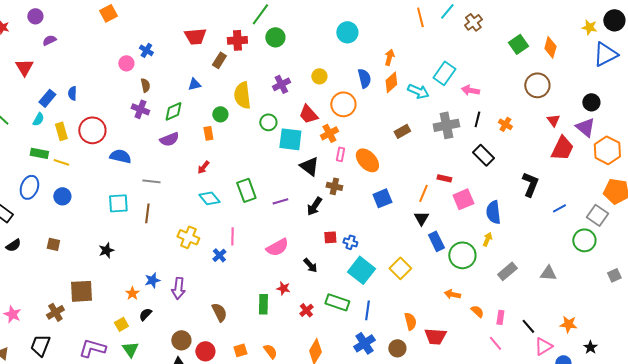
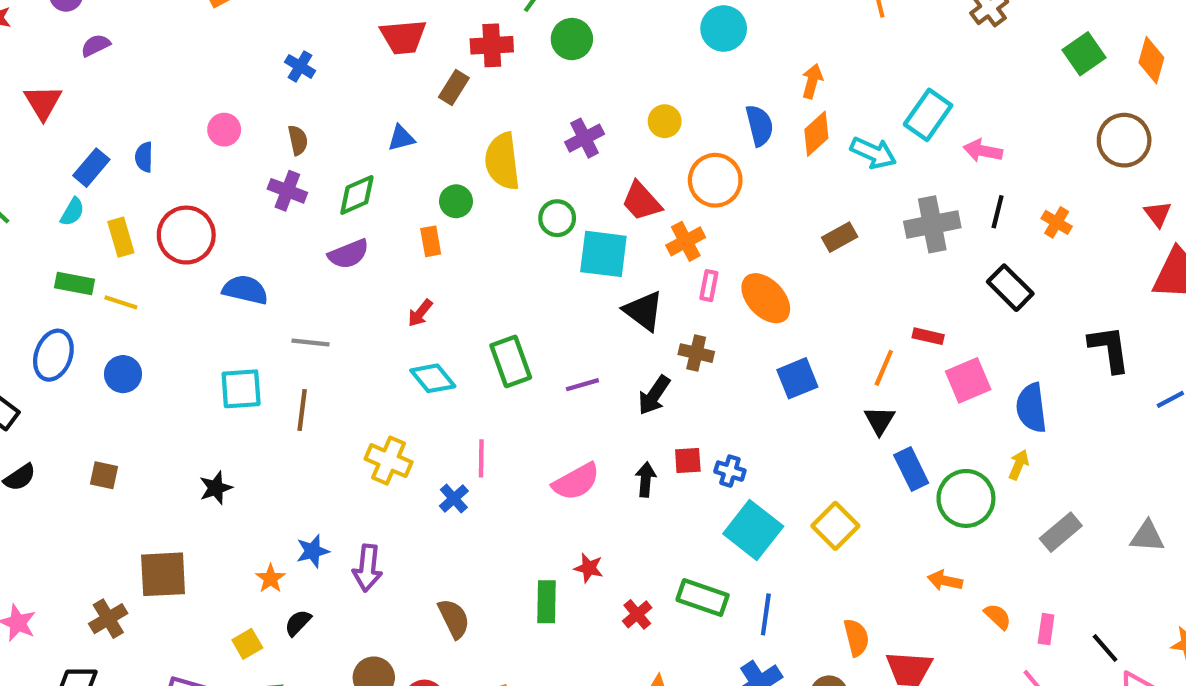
pink circle: (126, 63) -> (224, 130), moved
black L-shape: (530, 184) -> (1109, 349), turned -30
black arrow: (310, 265) -> (646, 479), moved, turned -133

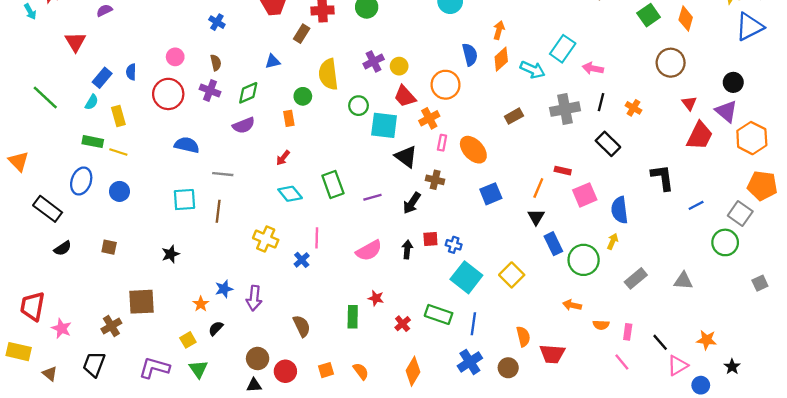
yellow circle: (665, 121) -> (399, 66), moved
red circle: (186, 235) -> (168, 94), moved
orange semicircle: (998, 616) -> (601, 325), turned 140

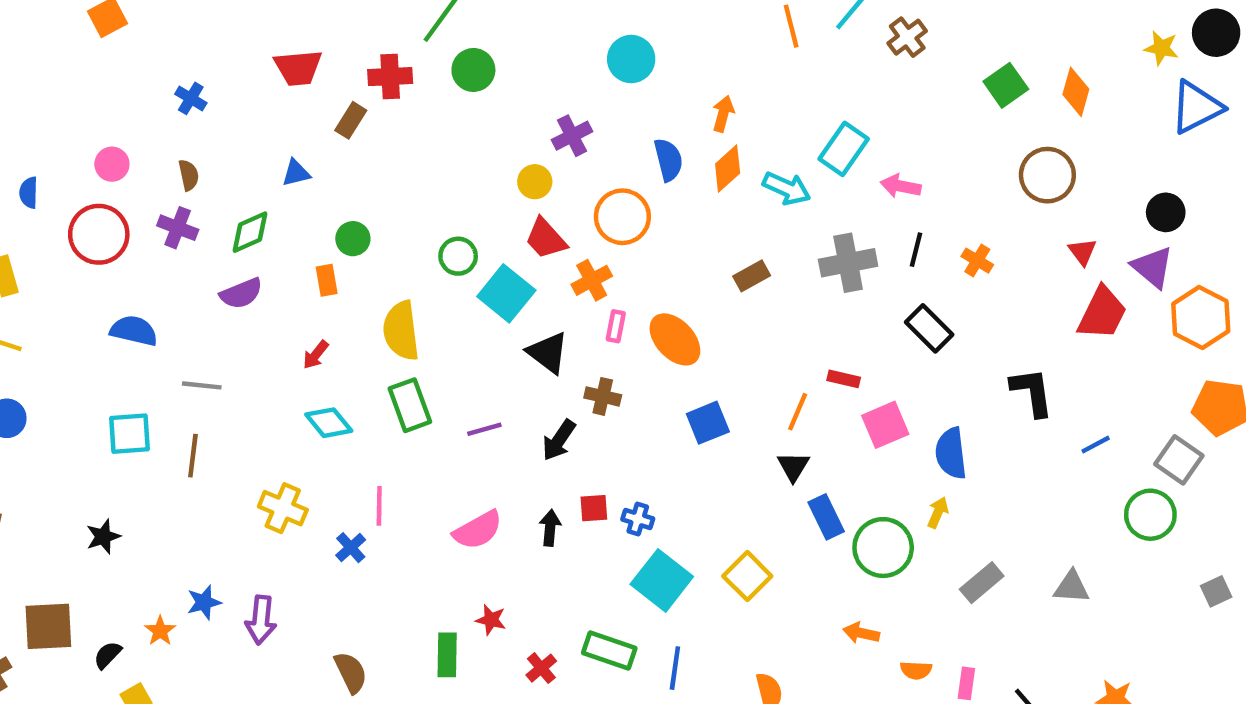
purple cross: (374, 61) -> (572, 136), moved
yellow semicircle: (328, 74) -> (401, 331), moved
cyan square: (384, 125) -> (506, 293), turned 32
black semicircle: (216, 328) -> (108, 655), moved

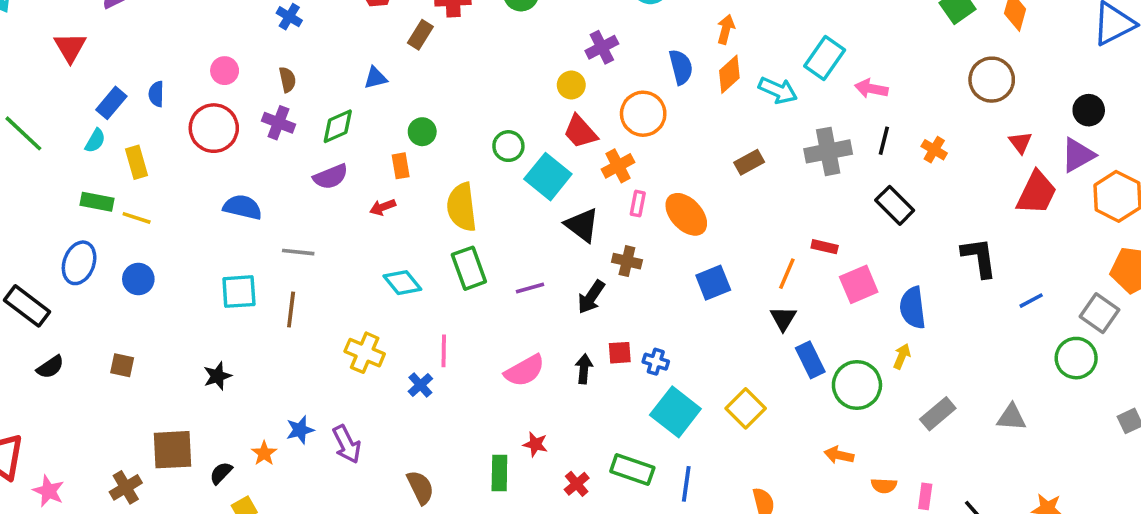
purple triangle: (1153, 267) -> (1078, 155), turned 51
red arrow: (316, 355) -> (383, 207), moved, turned 30
purple arrow: (261, 620) -> (347, 444), turned -33

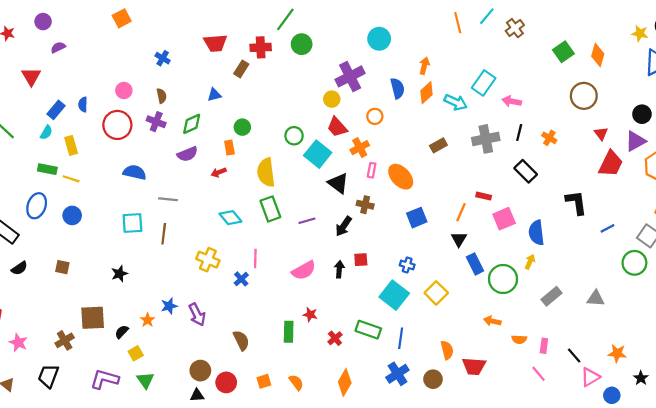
purple cross: (602, 47) -> (350, 76), size x1.5
orange circle: (643, 114) -> (375, 116), size x0.6
blue cross: (656, 362) -> (407, 265), moved

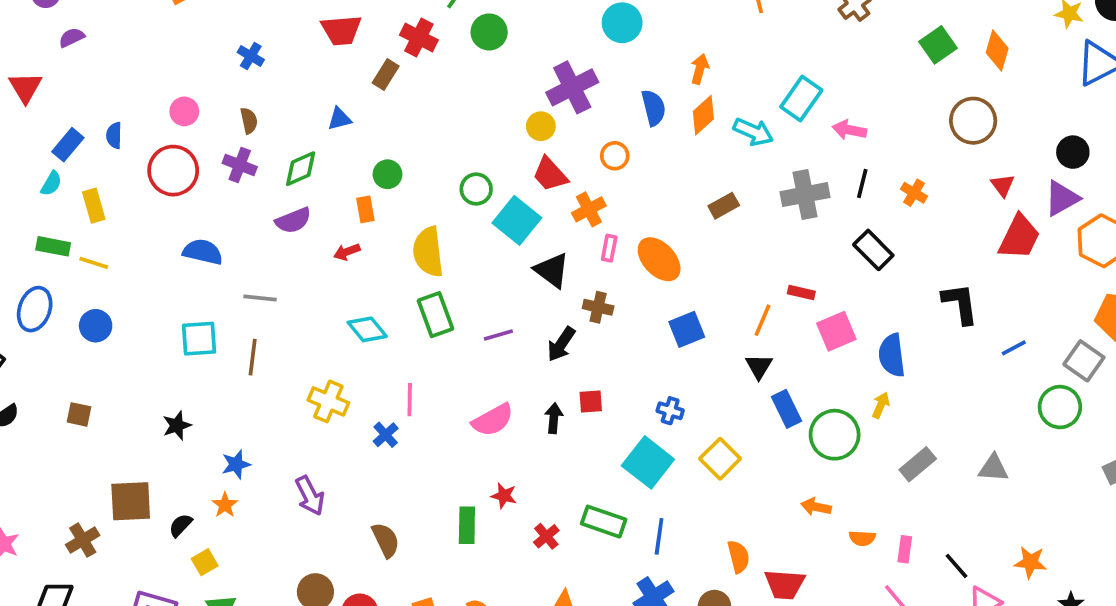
red cross: (261, 47) -> (419, 38), turned 30
blue star: (169, 306) -> (236, 464), moved

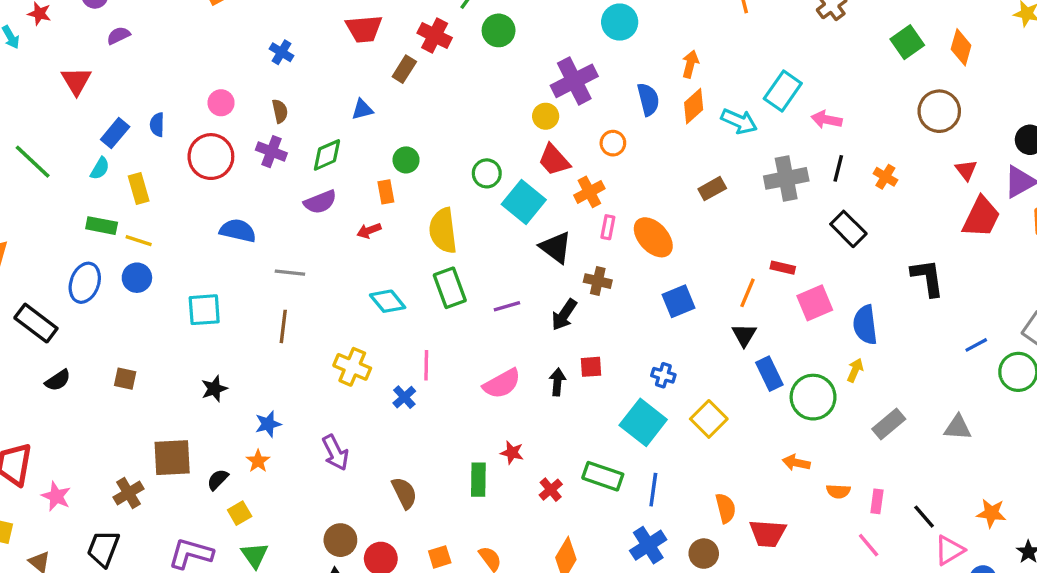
blue circle: (96, 326) -> (137, 278), moved
cyan square: (199, 339) -> (204, 310), moved
blue line: (1014, 348) -> (976, 345), moved

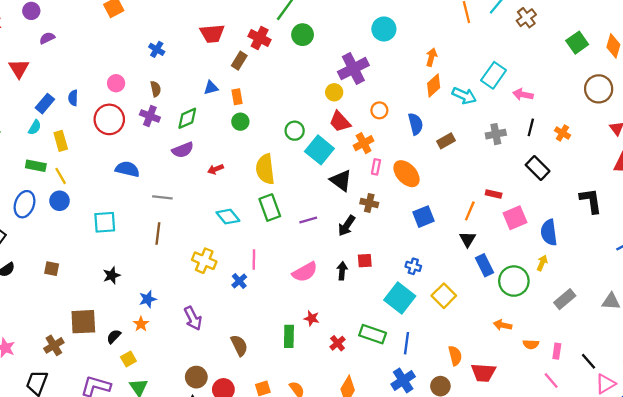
blue semicircle: (648, 99) -> (416, 124), moved
gray cross: (786, 178) -> (496, 134), size x0.7
orange rectangle: (386, 192) -> (237, 97), moved
yellow line: (139, 241) -> (61, 176), turned 42

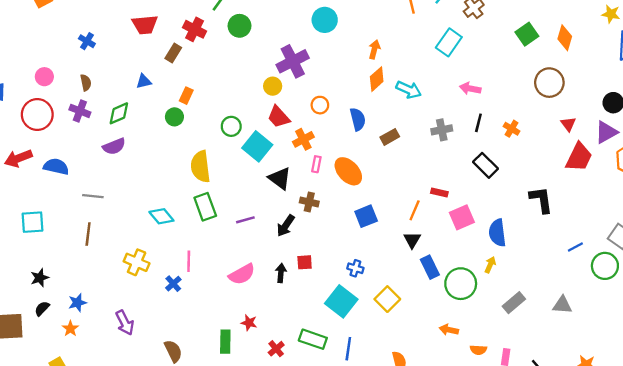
cyan rectangle: (494, 75) -> (449, 42), moved
orange rectangle: (237, 97) -> (186, 96), moved, turned 35
red arrow: (216, 169) -> (18, 158), moved, size x1.6
black semicircle: (114, 336) -> (42, 308), moved

